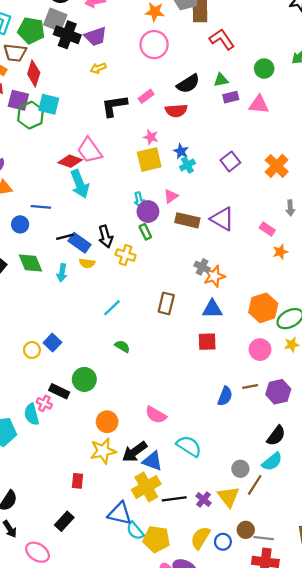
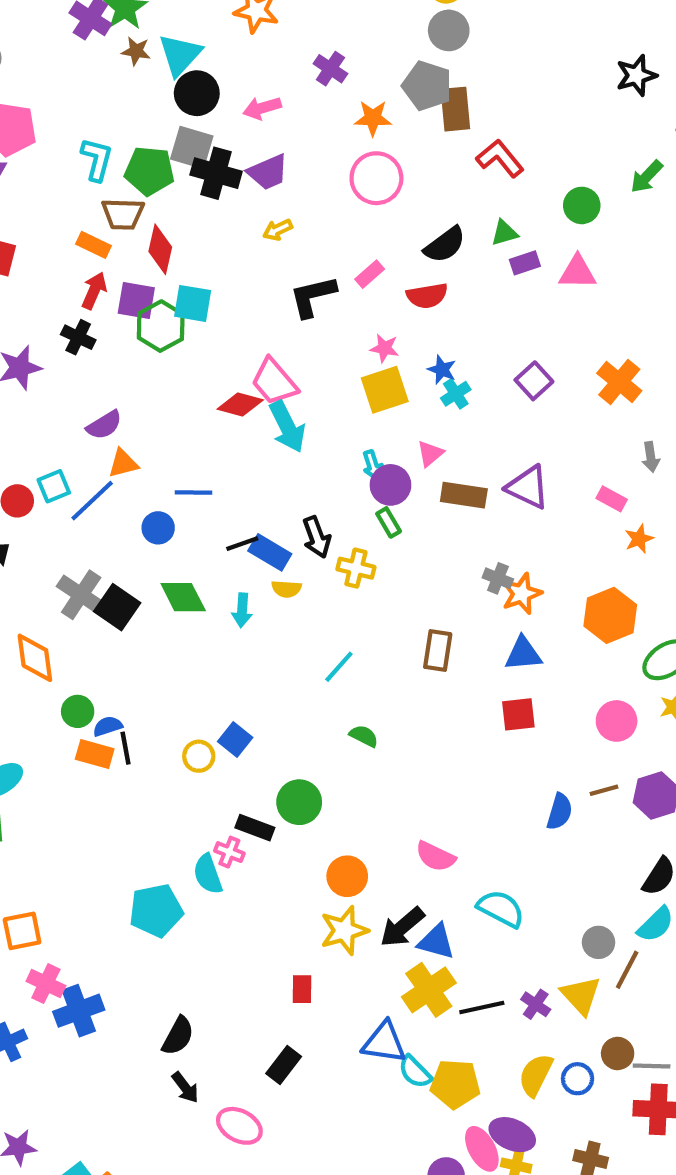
cyan arrow: (80, 184) -> (287, 427), moved
orange hexagon: (263, 308) -> (610, 615), moved

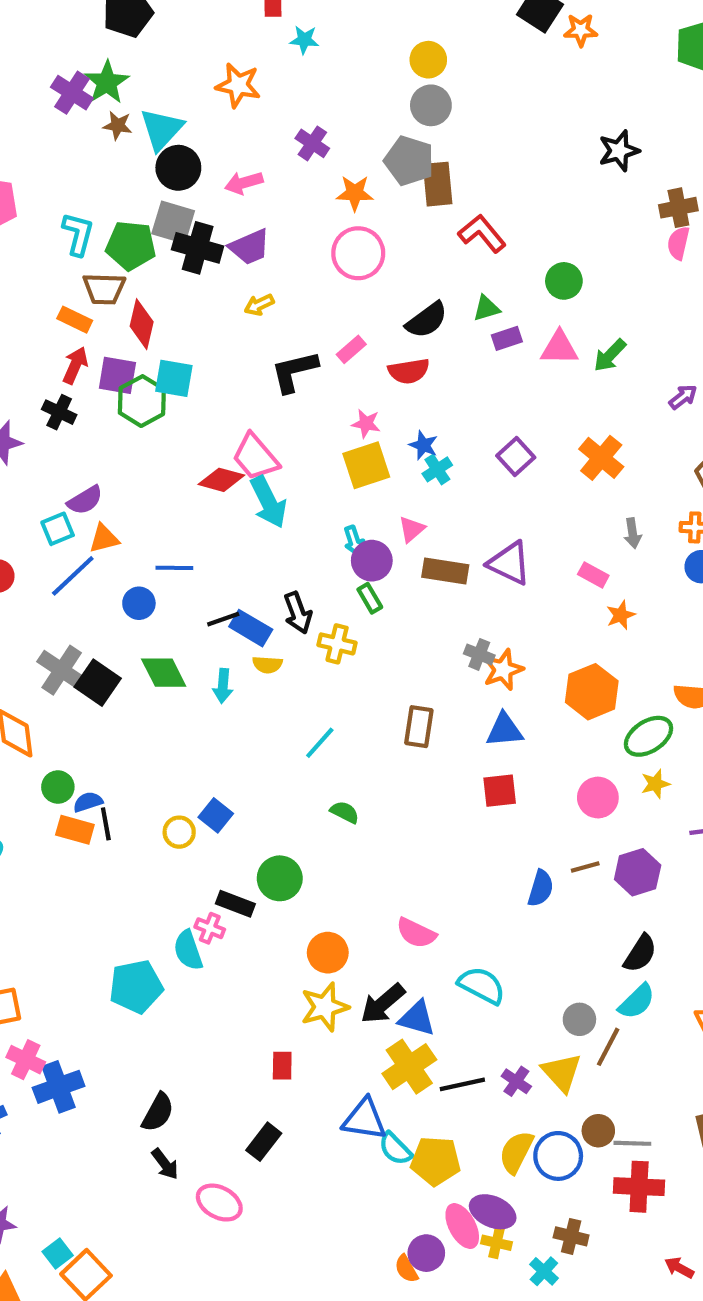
green arrow: (647, 177) -> (610, 355), moved
cyan square: (54, 486) -> (58, 529), moved
blue circle: (578, 1079) -> (558, 1156), size x1.5

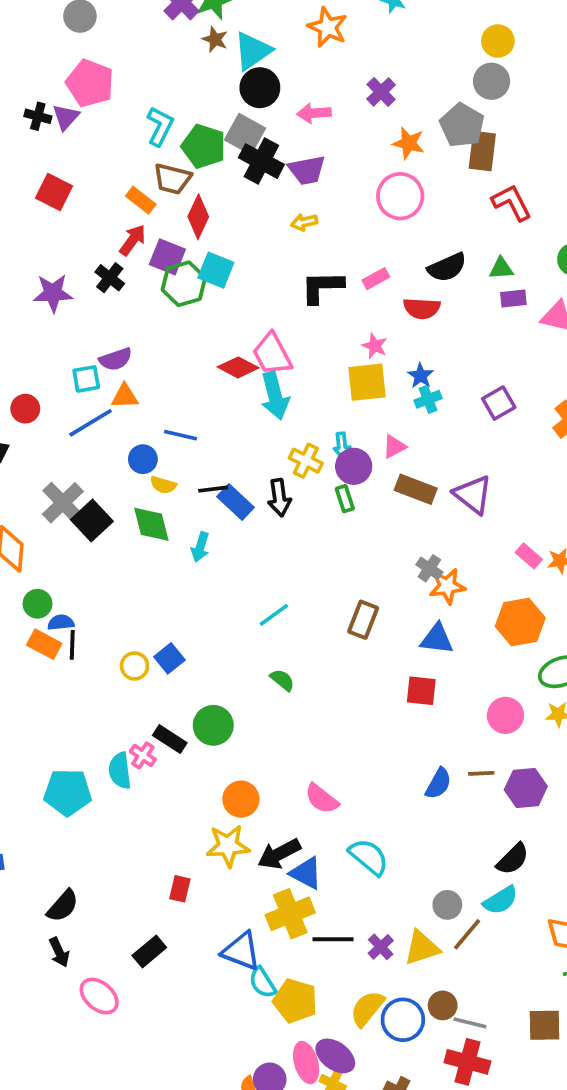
pink rectangle: (593, 575) -> (529, 556), moved
yellow cross: (337, 644) -> (306, 461), moved
yellow semicircle: (267, 665) -> (163, 485), moved
yellow triangle: (562, 1072) -> (422, 948), turned 42

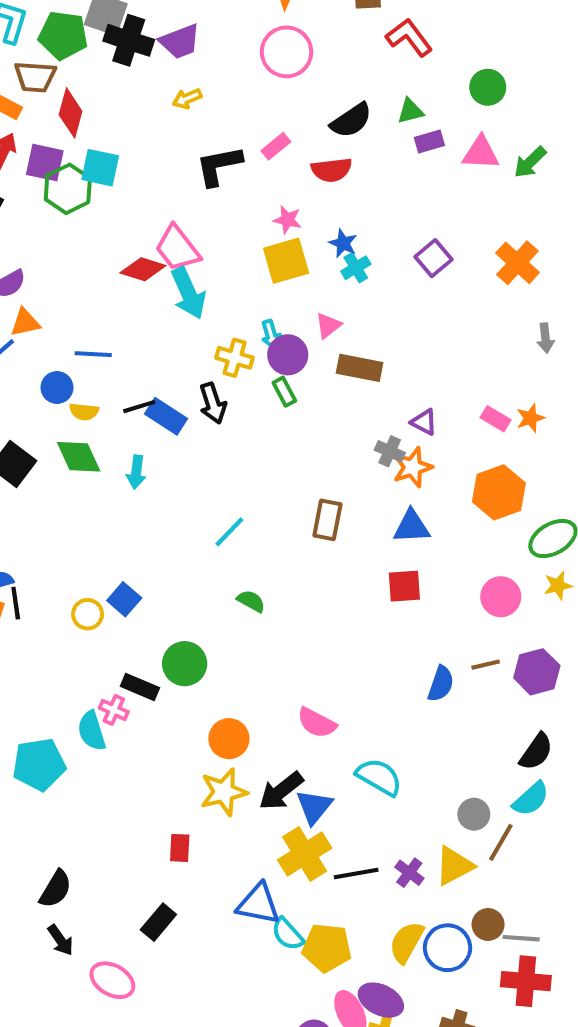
purple triangle: (473, 495) -> (424, 422), moved, size x0.6
blue triangle: (306, 873) -> (314, 807), turned 51

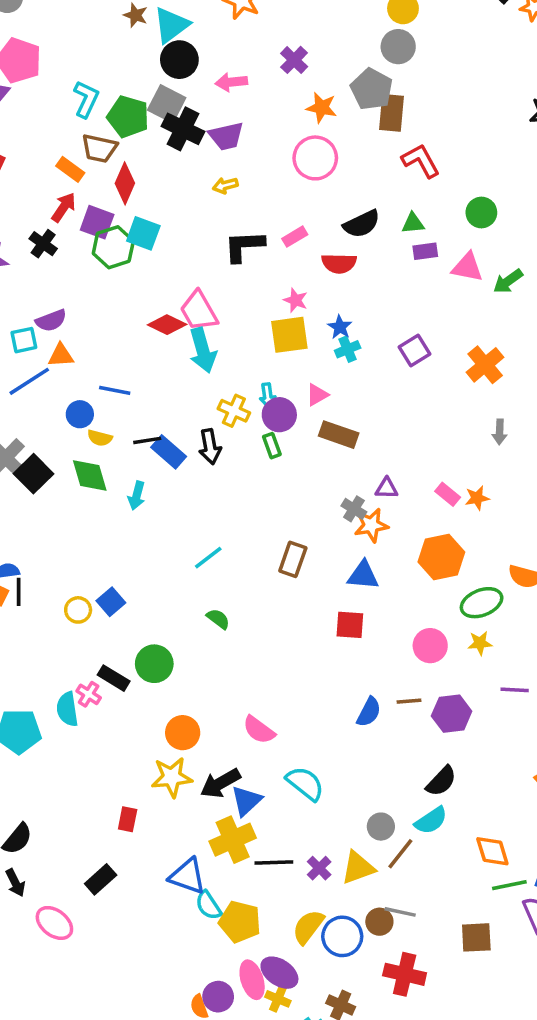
purple triangle: (424, 422) -> (387, 488), turned -35
gray line: (521, 938) -> (400, 912), moved

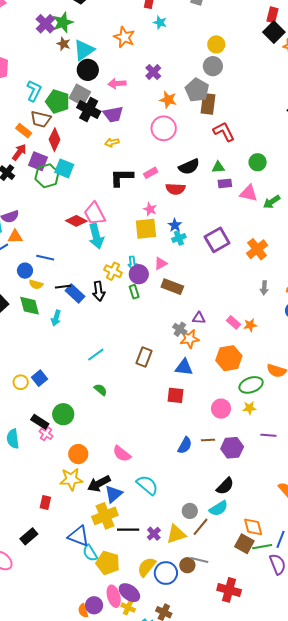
purple square: (414, 351) -> (217, 240), size x1.4
pink cross: (89, 694) -> (46, 434), moved
brown square: (476, 937) -> (244, 544), moved, turned 30
red cross: (405, 974) -> (229, 590), moved

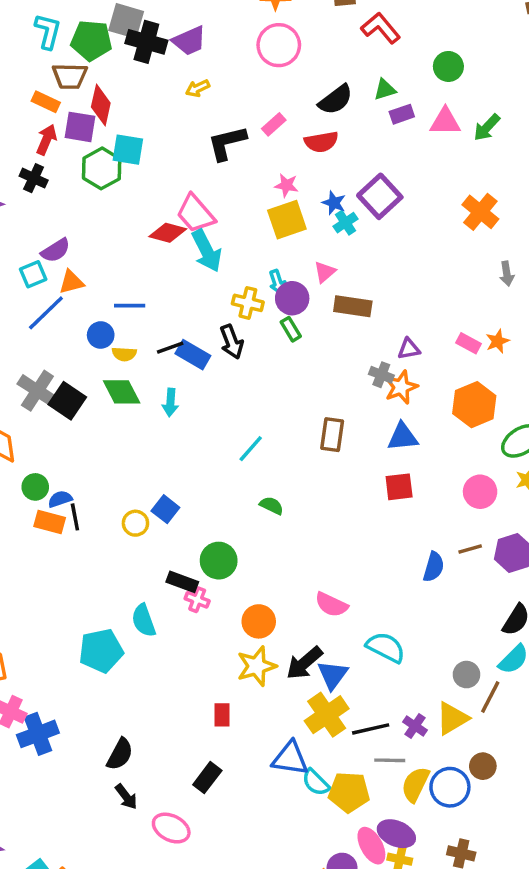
purple square: (38, 161) -> (80, 127), moved
purple square: (217, 240) -> (380, 196), moved
gray line: (199, 560) -> (390, 760), moved

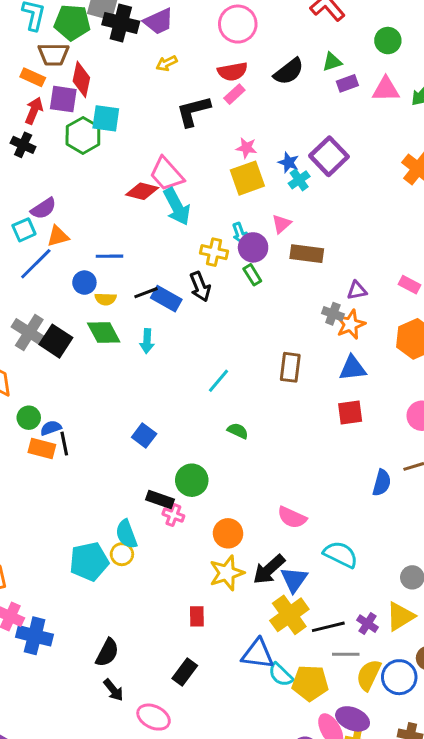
red semicircle: (321, 142) -> (233, 71), moved
yellow circle: (135, 523) -> (122, 554), moved
blue cross: (38, 734) -> (35, 636), turned 36

